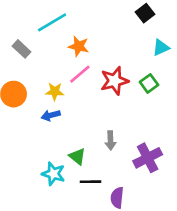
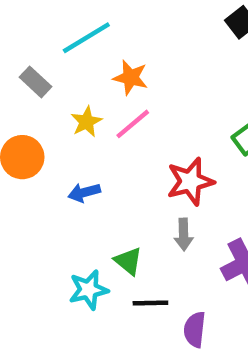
red star: (114, 81) -> (190, 181), moved
yellow star: (55, 91) -> (86, 122), moved, turned -30
cyan star: (53, 174) -> (89, 290), turned -30

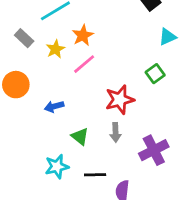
orange star: (131, 78) -> (83, 35), turned 30
yellow star: (86, 122) -> (55, 49), moved
green triangle: (128, 261) -> (80, 136), moved

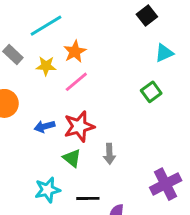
yellow star: (55, 49) -> (46, 66), turned 30
red star: (120, 100) -> (79, 126), moved
purple cross: (154, 150) -> (166, 184), moved

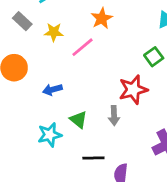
orange star: (75, 52) -> (102, 18), moved
red star: (79, 126) -> (133, 90), moved
cyan star: (47, 190) -> (50, 135), moved

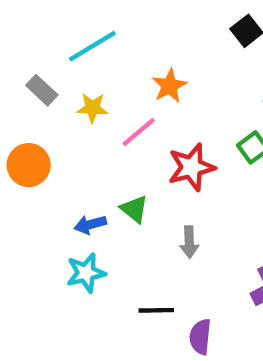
blue arrow: (52, 90) -> (90, 224), moved
red star: (133, 90) -> (191, 167), moved
green triangle: (78, 120) -> (134, 209), moved

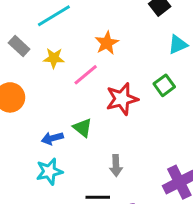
gray arrow: (189, 242) -> (116, 165), moved

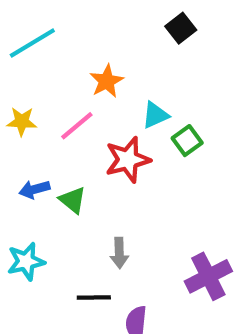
cyan triangle: (178, 44) -> (155, 115), moved
yellow star: (54, 58) -> (22, 121), moved
blue arrow: (52, 138) -> (34, 189), moved

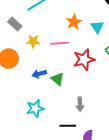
cyan triangle: (155, 115) -> (97, 27), moved, turned -40
pink line: (77, 126) -> (60, 43), turned 36

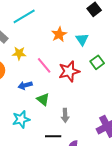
pink line: (60, 43) -> (44, 65), moved, turned 54
green triangle: (58, 79) -> (43, 99), moved

